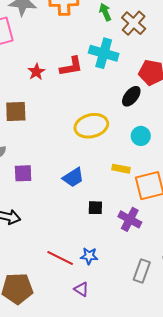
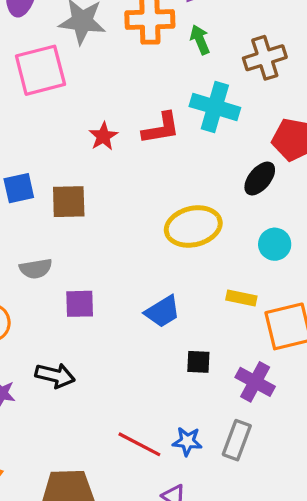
green arrow: (105, 12) -> (200, 40), moved
brown cross: (134, 23) -> (265, 58), turned 30
gray rectangle: (142, 271) -> (237, 440), moved

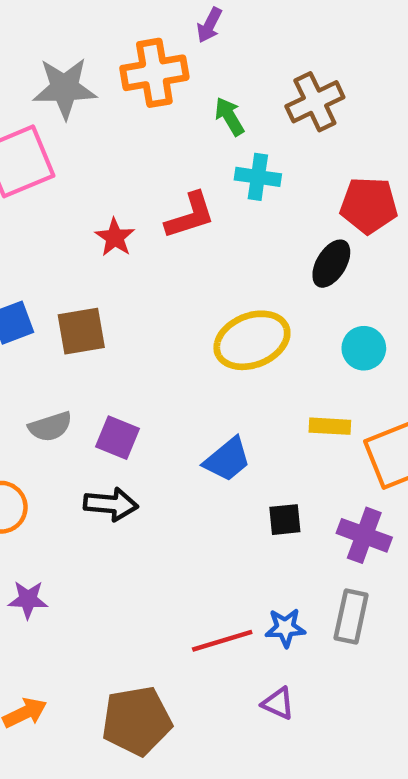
green arrow: (200, 40) -> (229, 116), moved
cyan cross: (215, 107) -> (258, 177), size x0.7
purple square: (80, 304) -> (118, 438), moved, turned 32
black arrow: (55, 375) -> (111, 504), moved
red line: (139, 444) -> (222, 641), turned -36

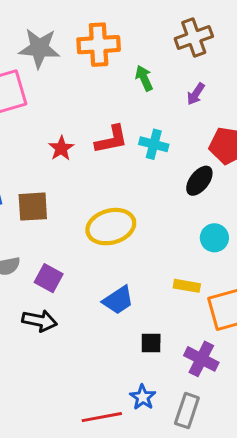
purple arrow: (209, 25) -> (196, 94), moved
brown cross: (315, 102) -> (194, 38), moved
cyan cross: (258, 177) -> (154, 144), moved
yellow ellipse: (252, 340) -> (111, 227), moved
blue star: (285, 628) -> (143, 397), moved, turned 30

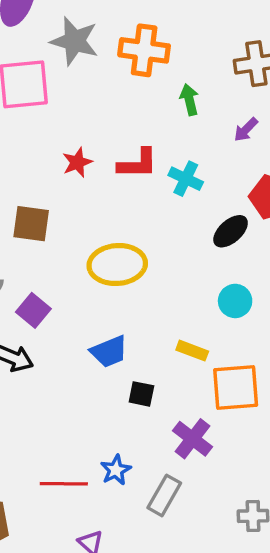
black square: (151, 343) -> (141, 394), moved

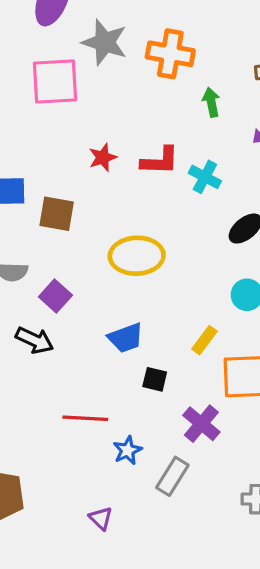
yellow rectangle: (192, 351) -> (204, 340), turned -76
red line: (64, 484) -> (85, 418), moved

